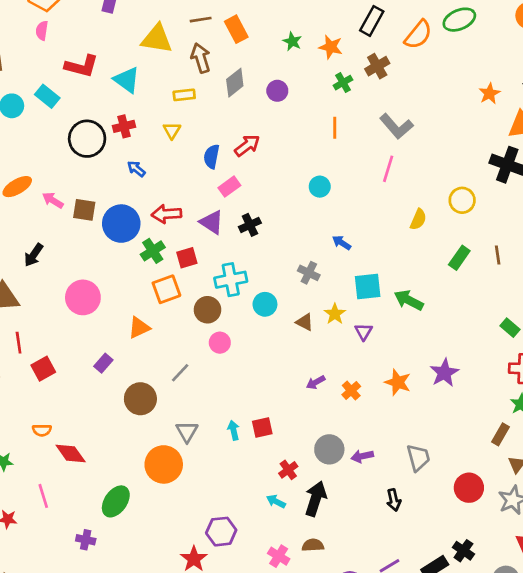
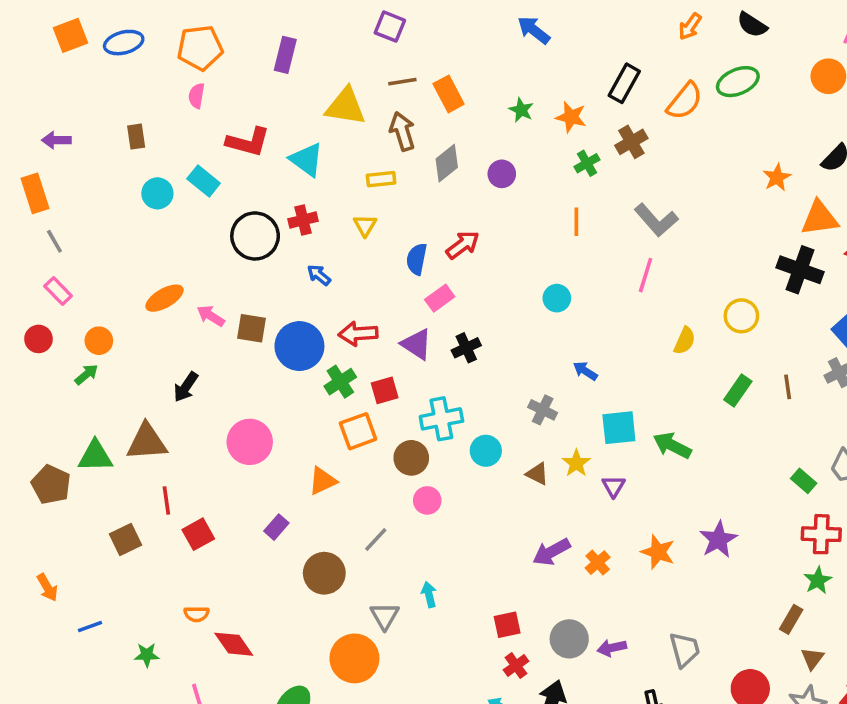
purple arrow: (316, 382) -> (551, 552), size x1.5
red square: (262, 427) -> (507, 625), moved
cyan arrow: (233, 430) -> (429, 595), moved

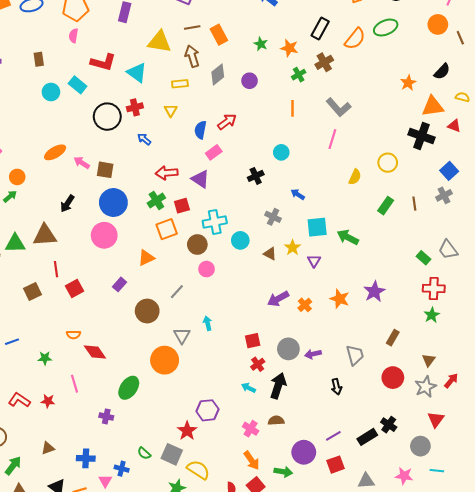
blue circle: (299, 346) -> (113, 203), moved
black cross: (466, 348) -> (256, 176), moved
brown rectangle: (791, 619) -> (393, 338), moved

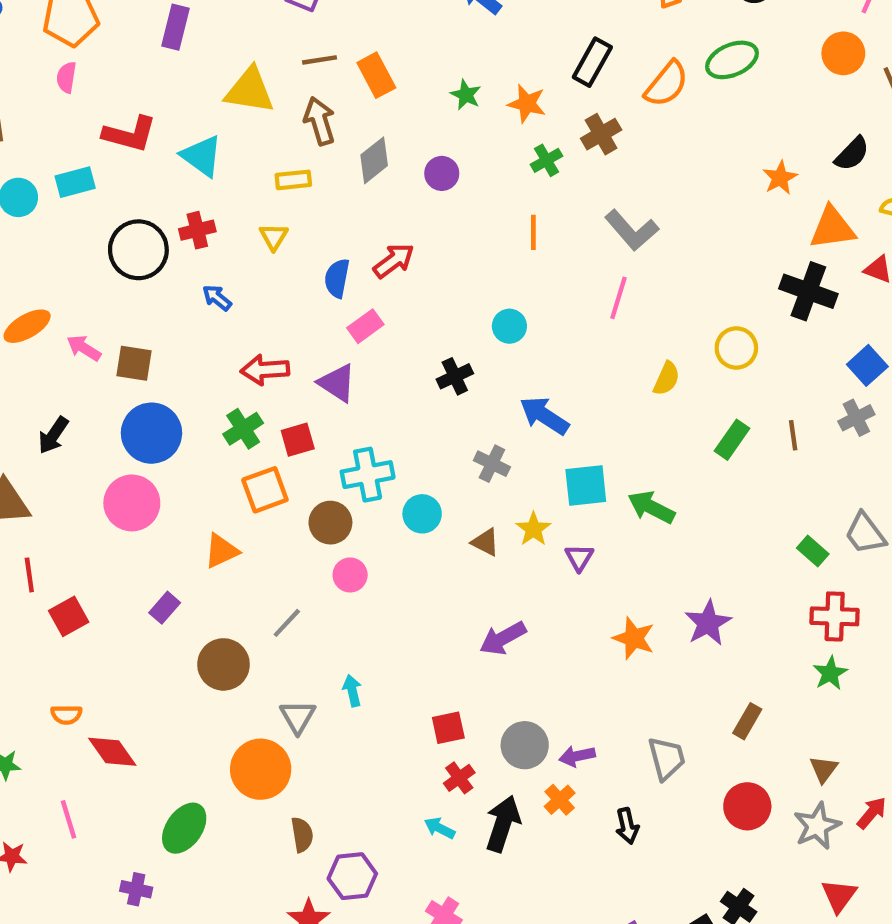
cyan rectangle: (78, 85) -> (75, 182), turned -54
blue arrow: (298, 194) -> (544, 416), size x1.6
orange cross: (305, 305) -> (560, 800), moved
brown semicircle: (276, 421) -> (302, 835), moved, turned 84

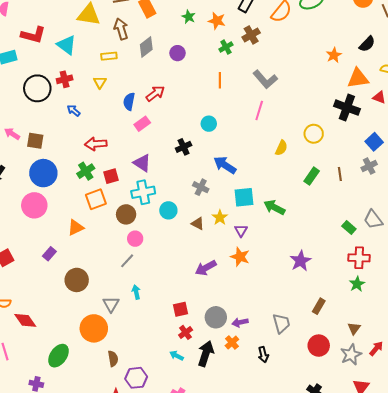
purple triangle: (337, 383) -> (142, 163), moved
gray line: (287, 623) -> (127, 261), moved
orange star: (634, 638) -> (240, 257), moved

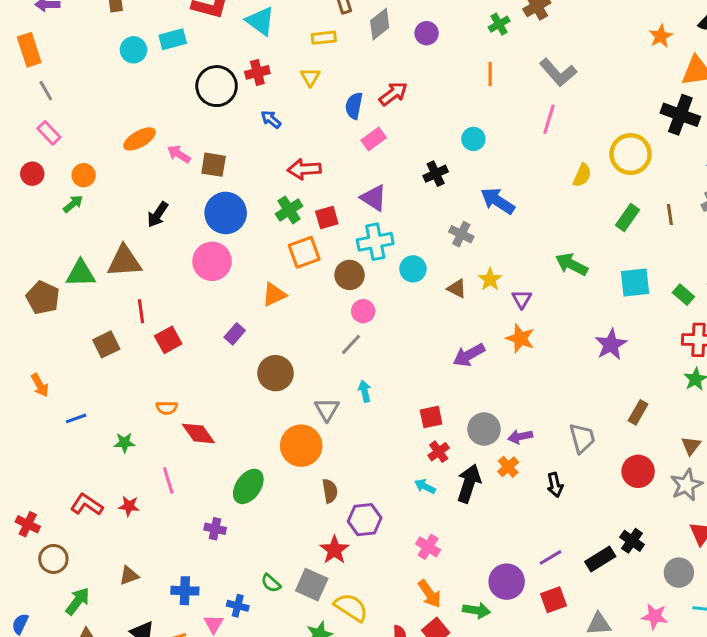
yellow circle: (314, 134) -> (631, 154), size x1.4
cyan square: (244, 197) -> (635, 282), moved

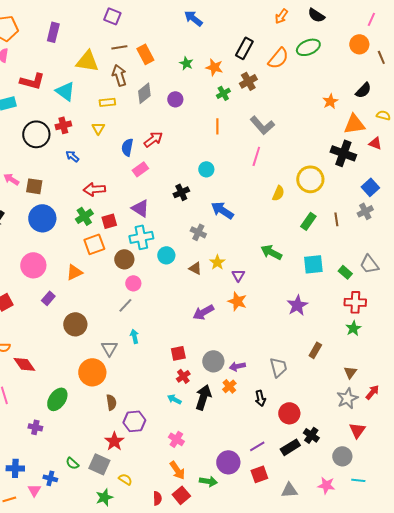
pink circle: (212, 261) -> (33, 265), moved
red circle: (638, 471) -> (289, 413), moved
yellow semicircle: (351, 607) -> (125, 479), size x0.6

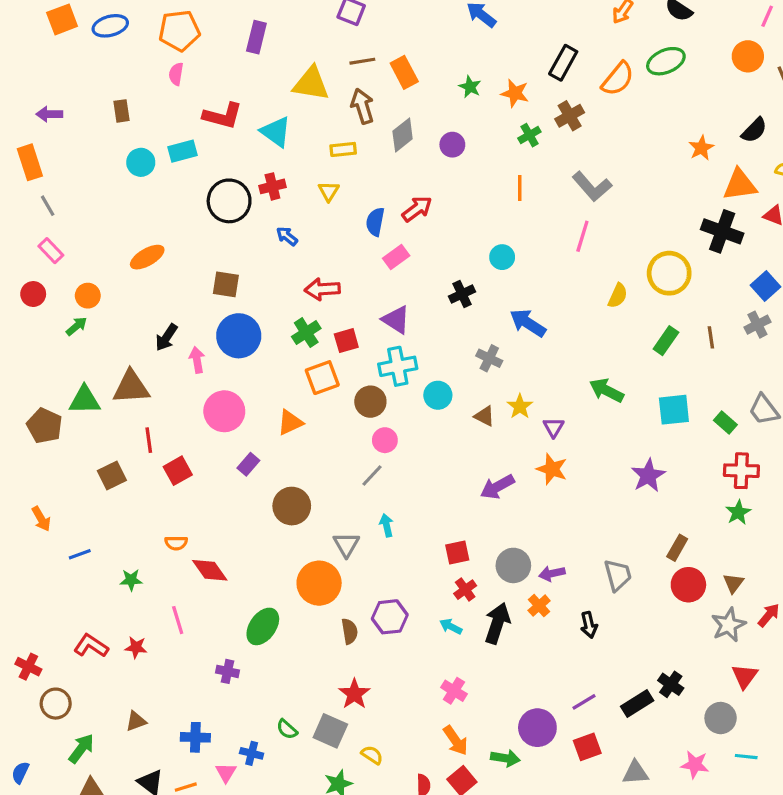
pink arrow: (11, 179) -> (197, 360), moved, turned 49
red circle: (289, 413) -> (688, 585), moved
purple hexagon: (134, 421) -> (390, 617), moved

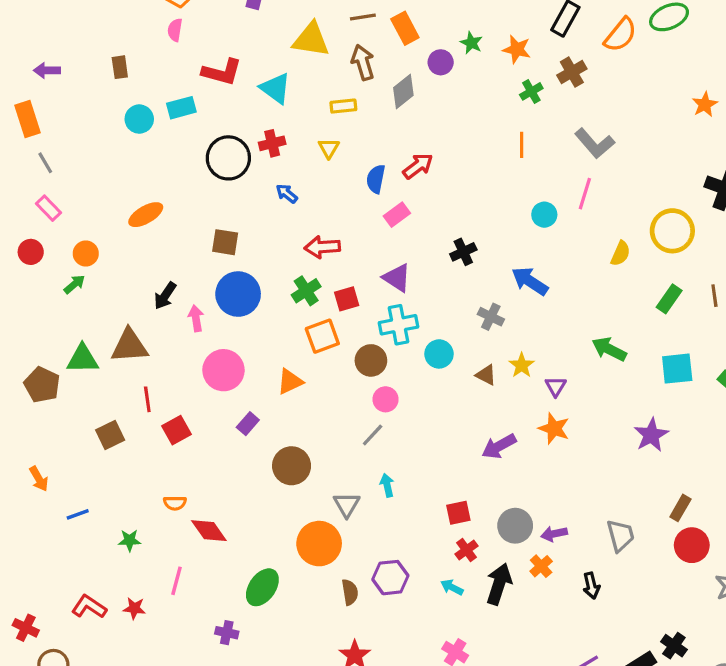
purple circle: (452, 145) -> (441, 62), moved
cyan circle: (502, 257) -> (544, 215), moved
pink line: (178, 620) -> (177, 581), turned 32

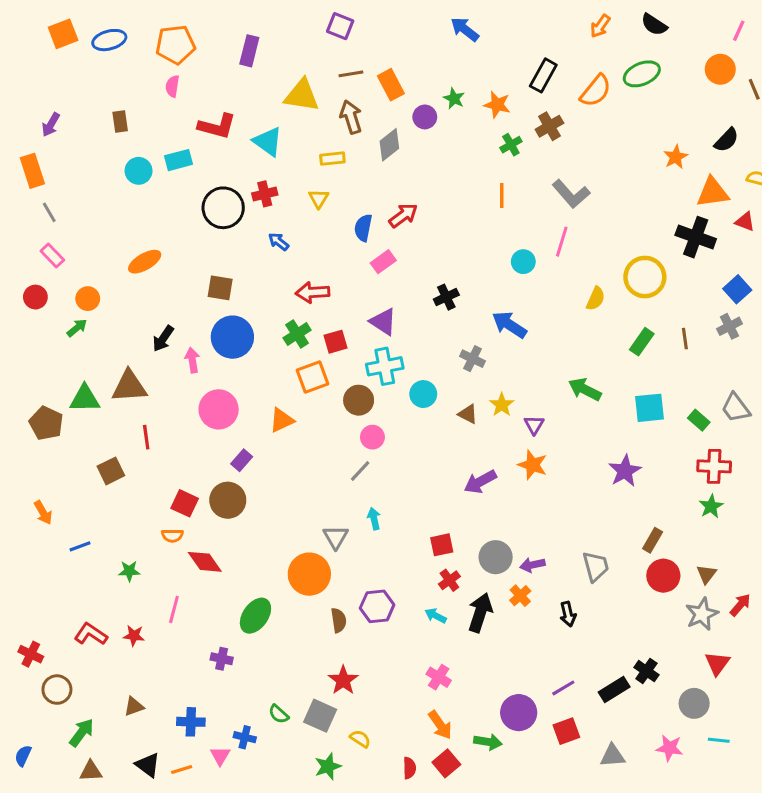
purple arrow: (47, 70) -> (51, 125), turned -60
red square: (177, 430) -> (185, 503), moved, turned -36
brown circle: (292, 466) -> (228, 500), moved

